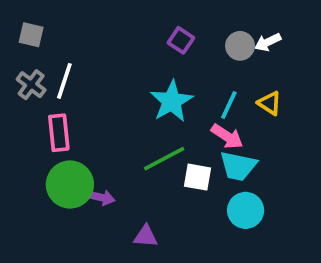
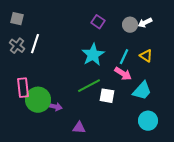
pink rectangle: (59, 133) -> (23, 88), moved
cyan trapezoid: (238, 166) -> (142, 91), moved, turned -60
cyan circle: (246, 210) -> (148, 121), moved

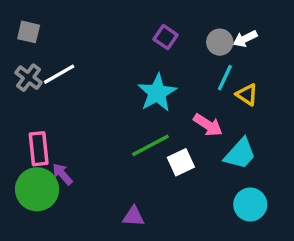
white line: (35, 44) -> (59, 74), turned 42
cyan line: (124, 57) -> (225, 78), moved
white square: (107, 96) -> (181, 162), turned -35
green circle: (38, 100) -> (37, 189), moved
purple arrow: (55, 107) -> (62, 174), moved, turned -144

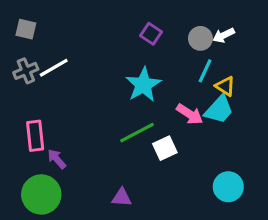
gray cross: (29, 78) -> (26, 71), turned 30
cyan trapezoid: (240, 154) -> (219, 109), moved
green circle: (37, 189) -> (41, 194), moved

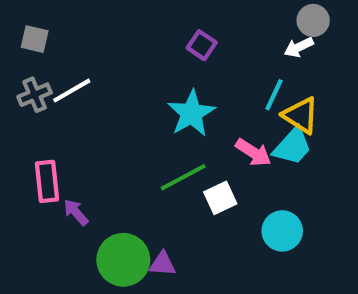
gray circle: (200, 38) -> (313, 20), moved
yellow triangle: (225, 86) -> (301, 115), size x1.4
cyan circle: (228, 187) -> (282, 231), moved
green circle: (41, 194) -> (123, 260), moved

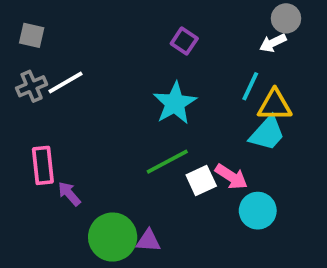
yellow triangle: (301, 115) -> (275, 105), turned -33
pink arrow: (253, 152) -> (231, 177), moved

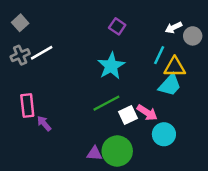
gray circle: (286, 18) -> (193, 36), moved
gray square: (32, 35) -> (20, 23), turned 35
green circle: (113, 237) -> (117, 151), moved

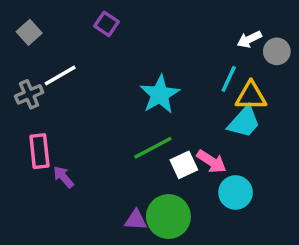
purple square: (117, 26) -> (106, 24), moved
gray cross: (20, 55) -> (29, 94), moved

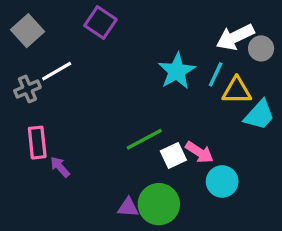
purple square: (106, 24) -> (100, 22), size x1.4
gray square: (29, 32) -> (27, 31), size x1.4
white arrow: (249, 39) -> (235, 37), size x1.6
cyan star: (160, 94) -> (177, 71), moved
cyan trapezoid: (244, 122) -> (259, 115), moved

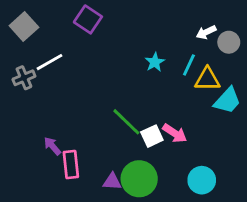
white arrow: (235, 37) -> (206, 32), size x0.6
cyan star: (177, 71) -> (155, 62), size x0.6
green line: (144, 139) -> (126, 122), turned 72
pink rectangle: (37, 143) -> (71, 165), moved
cyan circle: (222, 181) -> (202, 180), moved

